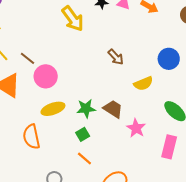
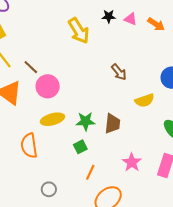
brown trapezoid: (113, 109) -> (112, 124), turned 60
pink star: (136, 128) -> (132, 162), moved
orange line: (84, 159) -> (90, 172), moved, turned 70

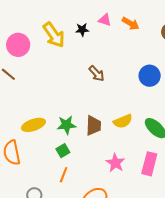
black star: (109, 16) -> (82, 30), moved
pink circle: (48, 86) -> (18, 45), moved
yellow semicircle: (145, 100) -> (123, 121), moved
orange line: (90, 172) -> (64, 175), moved

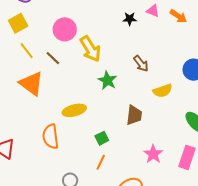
yellow arrow: (54, 35) -> (90, 49), moved
yellow semicircle: (123, 121) -> (163, 91), moved
green star: (66, 125) -> (107, 80), moved, turned 30

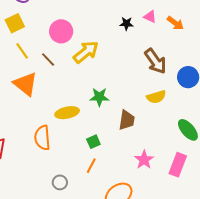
yellow arrow: (90, 49) -> (86, 52), turned -100
brown arrow: (141, 64) -> (155, 61), moved, size x1.5
green star: (107, 80) -> (99, 97), moved, turned -30

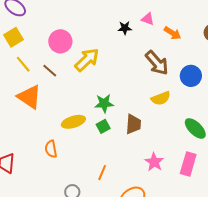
orange arrow: (175, 23) -> (173, 33), moved
orange semicircle: (42, 138) -> (51, 149), size x0.7
green square: (93, 142) -> (103, 126), moved

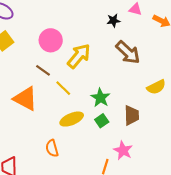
brown arrow: (157, 63) -> (128, 52), moved
yellow line: (23, 64) -> (63, 88), moved
green star: (104, 103) -> (100, 98), turned -30
pink star: (154, 162) -> (123, 150), moved

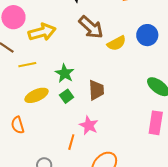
yellow arrow: (79, 56) -> (42, 32), turned 36
yellow semicircle: (156, 87) -> (117, 43), moved
yellow line: (63, 88) -> (27, 65), turned -54

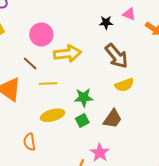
yellow semicircle: (117, 43) -> (124, 85), moved
green star: (65, 73) -> (84, 98), turned 30
brown trapezoid: (96, 90) -> (113, 119), turned 30

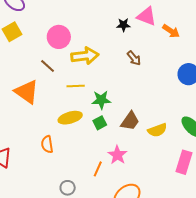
pink triangle: (129, 14) -> (147, 16), size x1.5
brown arrow: (116, 56) -> (134, 58), size x0.6
yellow line: (48, 84) -> (76, 86), moved
yellow semicircle: (124, 85) -> (157, 130), moved

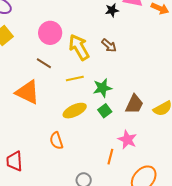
yellow arrow: (85, 56) -> (79, 47), turned -104
brown arrow: (134, 58) -> (109, 45), moved

